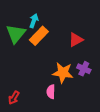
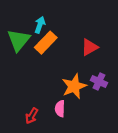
orange star: (63, 73) -> (74, 86), turned -30
red arrow: (14, 98) -> (32, 116), moved

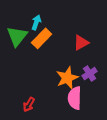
purple cross: (99, 82) -> (90, 74), turned 32
pink semicircle: (60, 109) -> (75, 98), moved, size x1.5

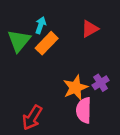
red triangle: (81, 43) -> (90, 29), moved
red arrow: (29, 104) -> (32, 118), size x1.5

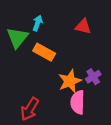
red triangle: (90, 29) -> (83, 27), turned 42
orange rectangle: (47, 43) -> (44, 52), moved, turned 75

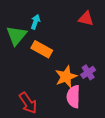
red triangle: (83, 27) -> (86, 19), moved
red arrow: (30, 109) -> (28, 103), turned -65

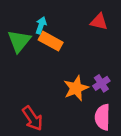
orange rectangle: (42, 49) -> (51, 41), moved
pink semicircle: (73, 97) -> (103, 117), moved

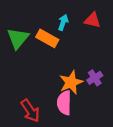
cyan arrow: (41, 25) -> (63, 22), moved
pink semicircle: (103, 117) -> (64, 103), moved

